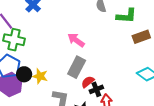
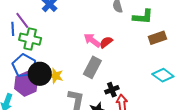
black circle: (24, 74) -> (40, 74), size x1.5
red semicircle: (88, 82) -> (106, 42), moved

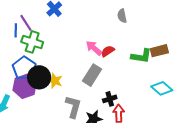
green L-shape: (143, 17) -> (141, 56), moved

